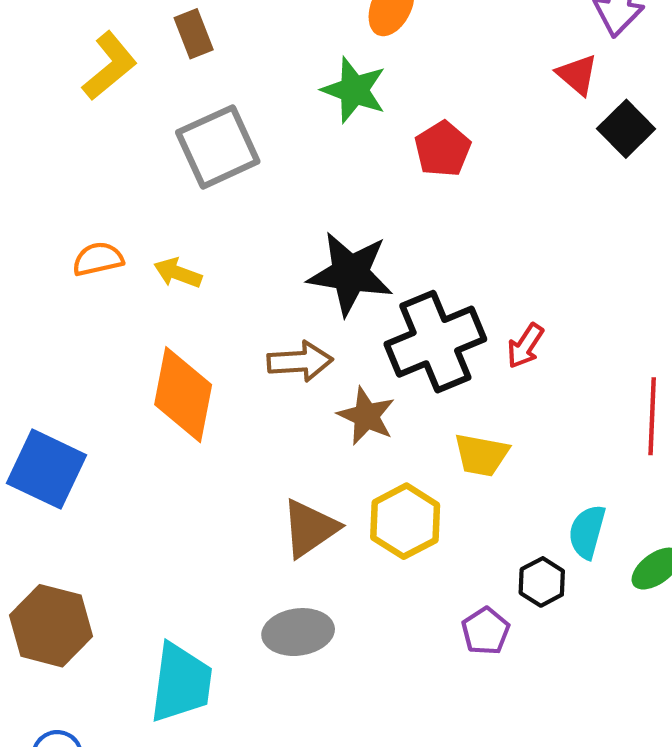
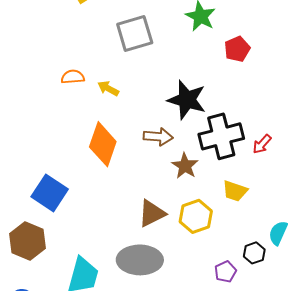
blue square: (47, 469) -> (50, 193), moved
gray ellipse: (298, 632) -> (140, 260), size x1.4

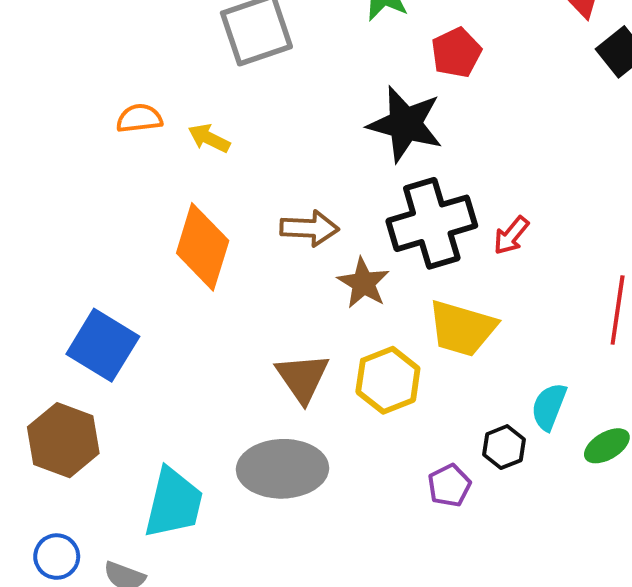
black star: (187, 100) -> (405, 124), moved
yellow trapezoid: (235, 191) -> (462, 328), size x1.4
brown triangle: (152, 213) -> (303, 378), turned -36

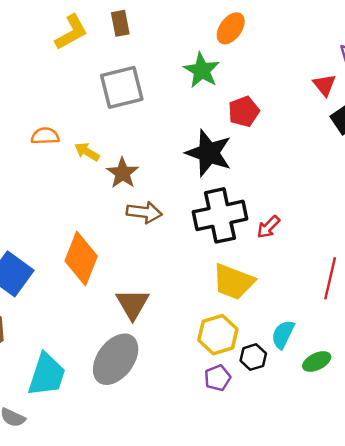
orange diamond: (203, 247) -> (81, 259), moved
brown star: (363, 283) -> (123, 173), moved
yellow hexagon: (388, 380) -> (218, 335), moved
gray ellipse: (283, 469) -> (116, 359), turned -57

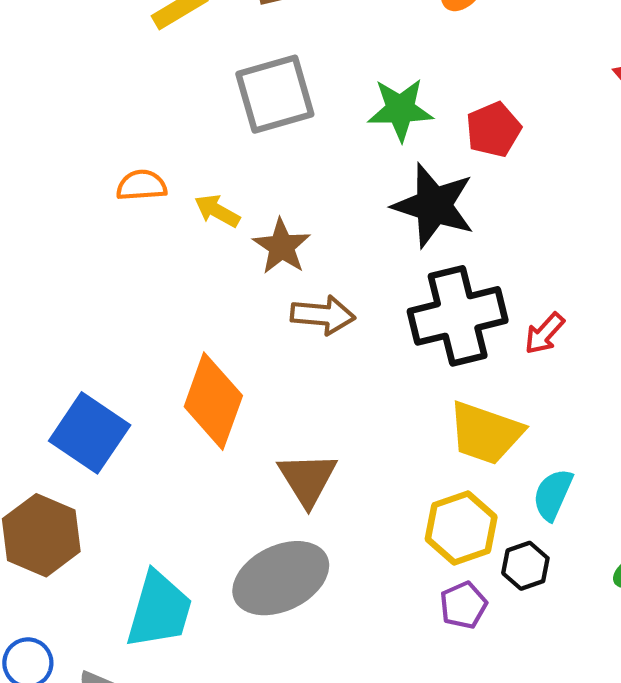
green star: (202, 70) -> (400, 109), moved, turned -30
cyan semicircle: (283, 334) -> (553, 494), moved
gray ellipse: (116, 359) -> (281, 578), turned 30

